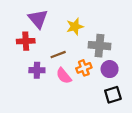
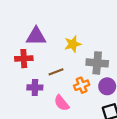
purple triangle: (38, 19) -> (36, 36), turned -50
pink semicircle: (64, 76) -> (62, 103), moved

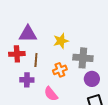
brown line: (56, 72) -> (36, 60), moved, turned -64
orange cross: (82, 85) -> (60, 70), moved

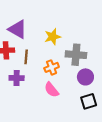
purple triangle: (28, 34) -> (18, 29), turned 30
pink semicircle: (51, 94) -> (52, 90), moved

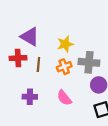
orange cross: (52, 67) -> (64, 67), moved
purple cross: (17, 78) -> (30, 97), moved

